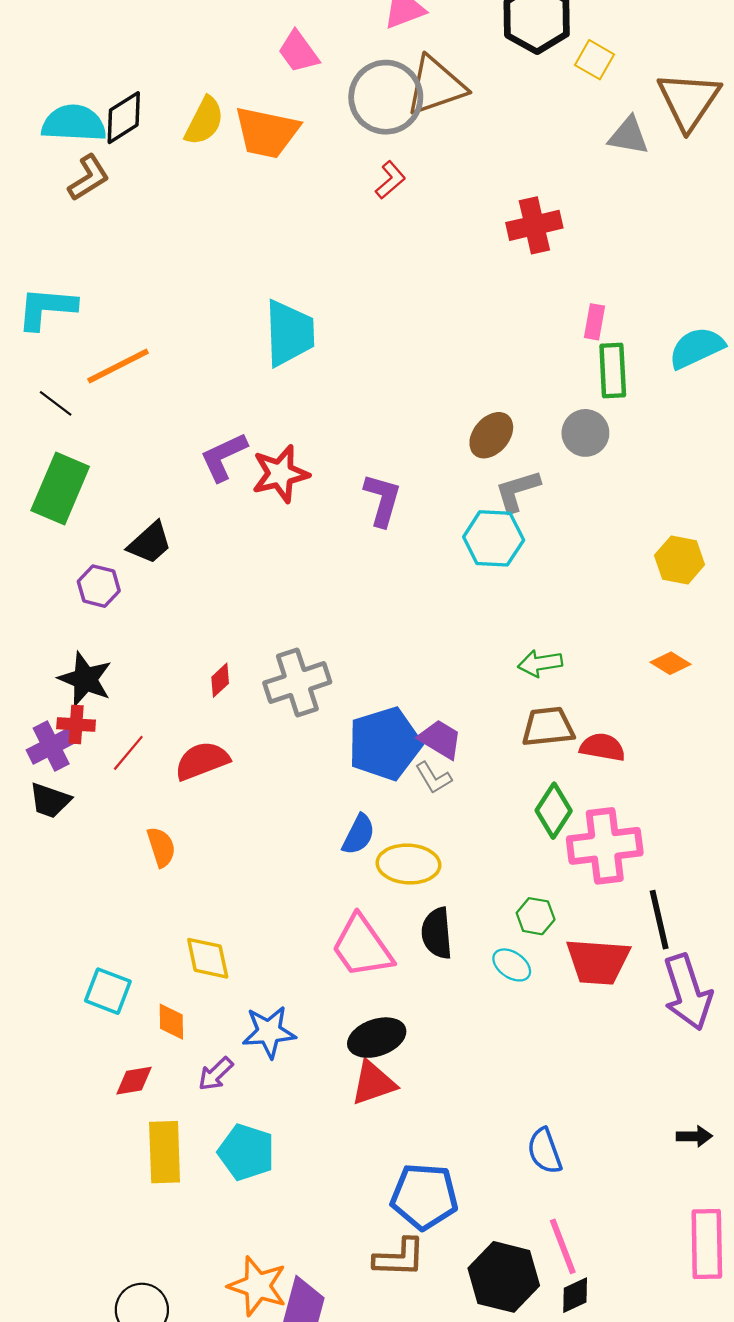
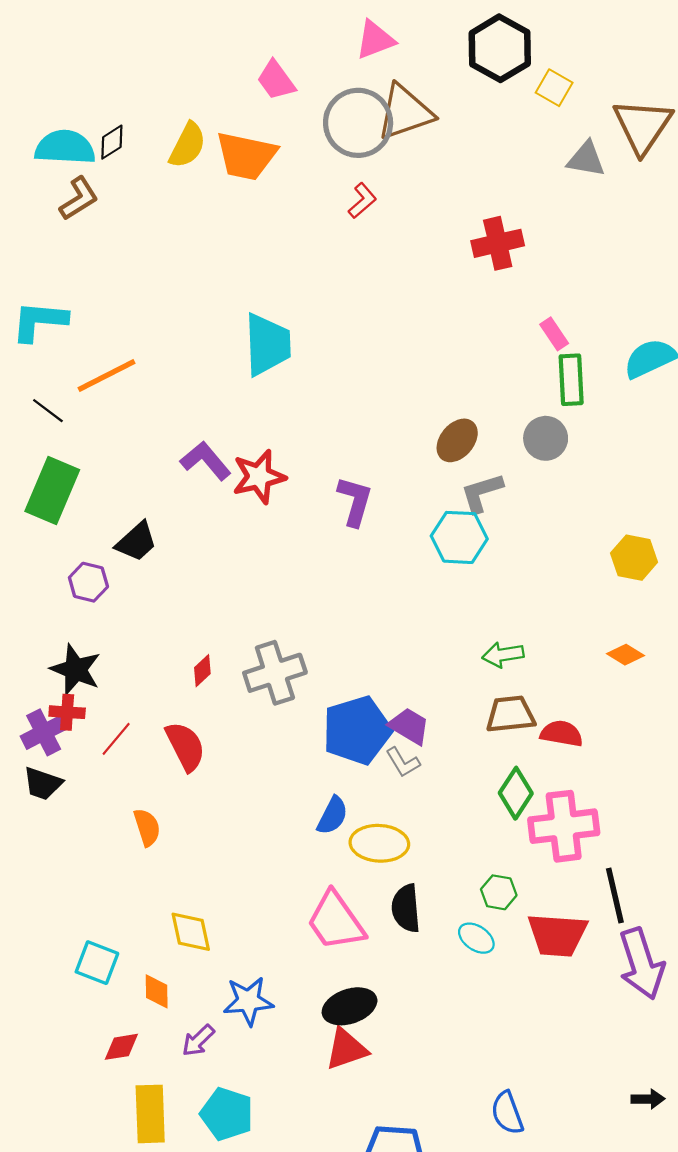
black diamond: (124, 118) -> (112, 142), size x0.7
pink rectangle: (595, 322) -> (554, 334), turned -44
purple L-shape: (224, 457) -> (206, 461), turned 75
red semicircle: (202, 761) -> (185, 746), turned 84

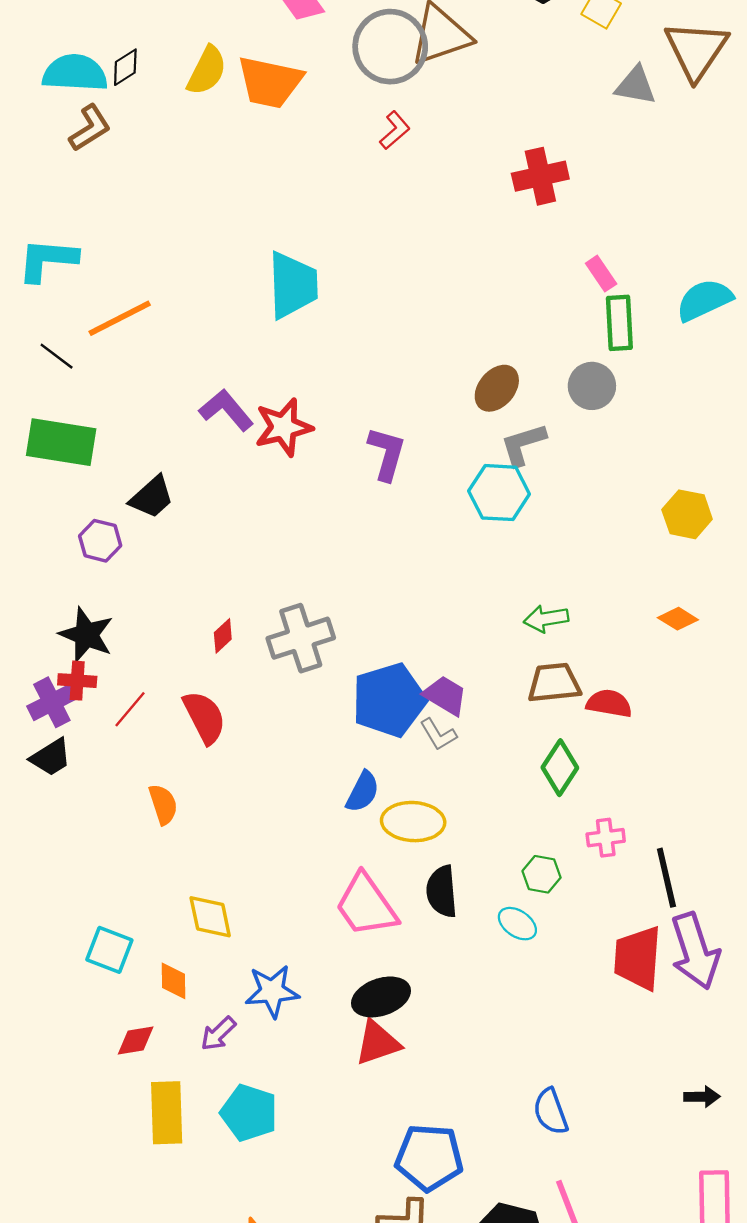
green rectangle: (52, 491) -> (61, 442), turned 76
black trapezoid: (43, 784) -> (51, 757), turned -51
pink cross: (564, 826) -> (606, 838), moved, size x0.5
red trapezoid: (557, 935) -> (638, 958), moved, turned 90

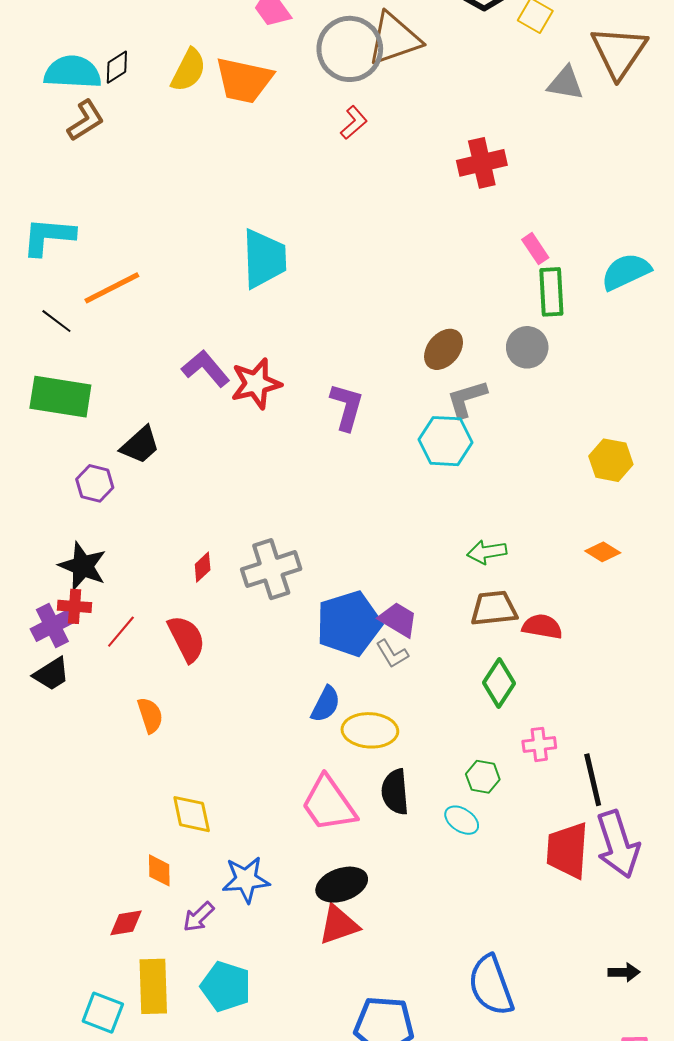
cyan square: (109, 950) -> (103, 1013), moved
blue semicircle: (551, 1112) -> (491, 985), size x1.5

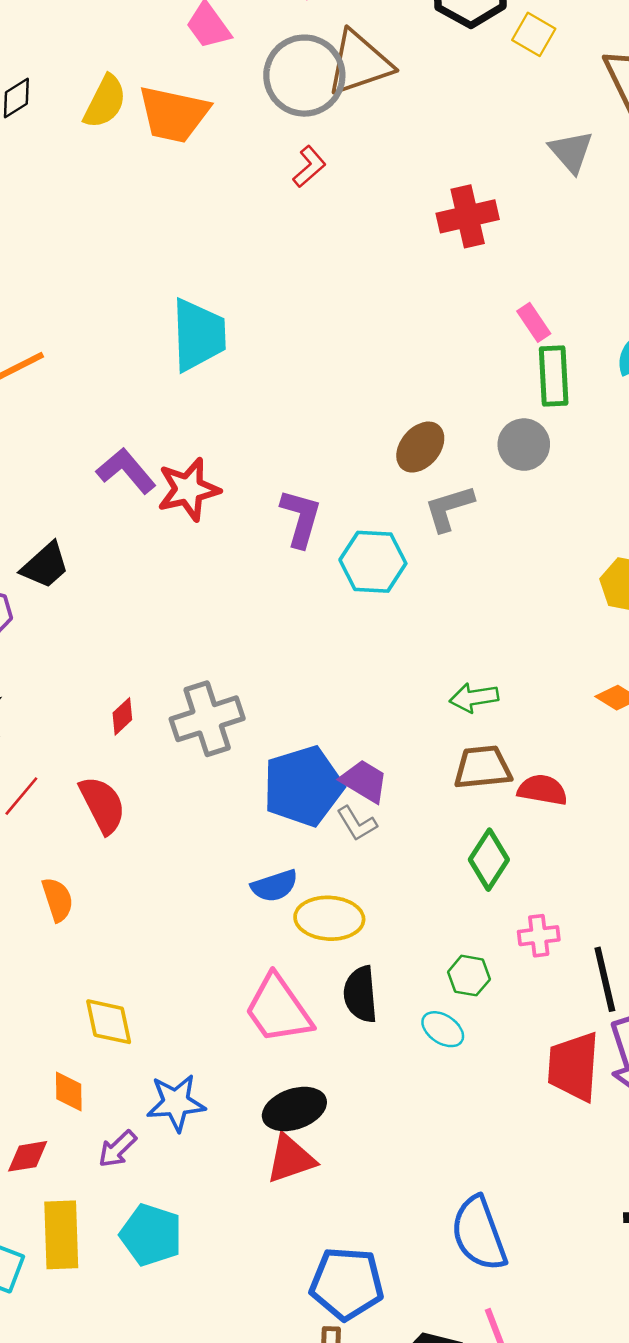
gray triangle: (565, 83) -> (571, 152), moved, turned 39
cyan hexagon: (446, 441) -> (373, 562), moved
blue semicircle: (326, 704) -> (274, 886), turned 45

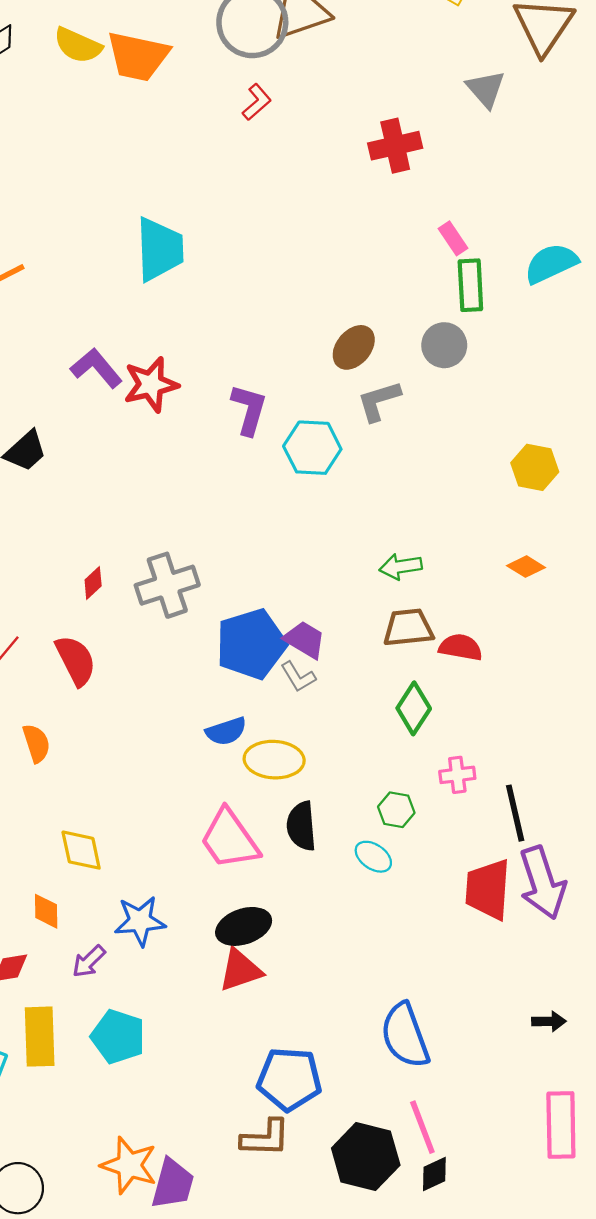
yellow semicircle: (105, 102) -> (78, 45), turned 87

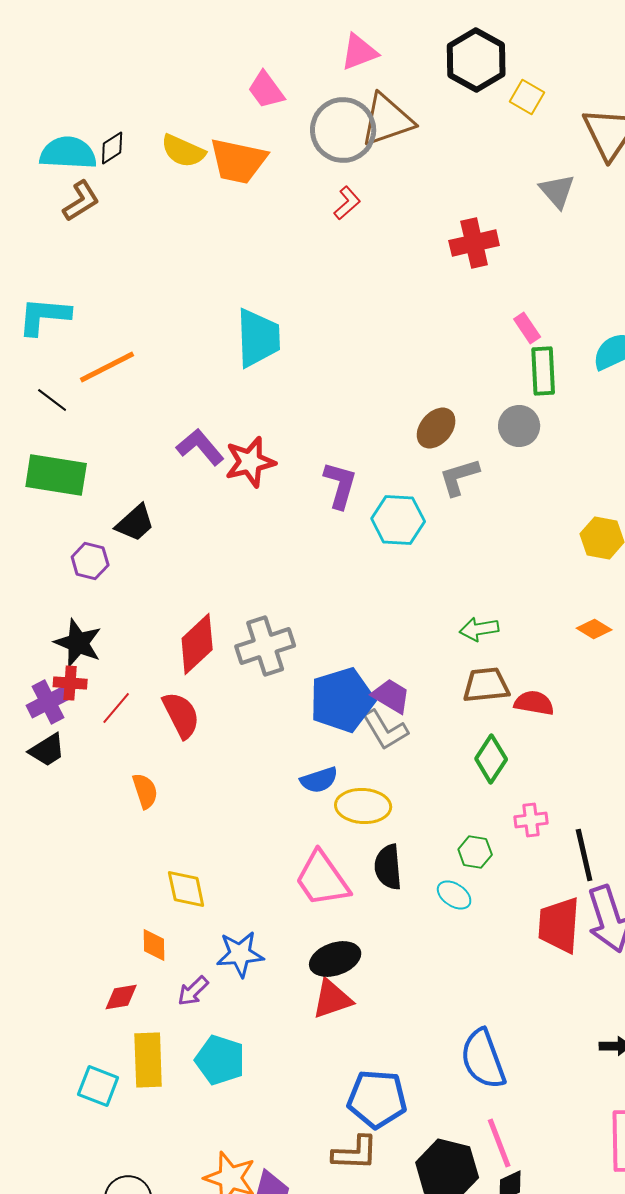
red diamond: (93, 583) -> (197, 644), size x2.0
gray L-shape: (298, 677) -> (385, 730), size x1.4

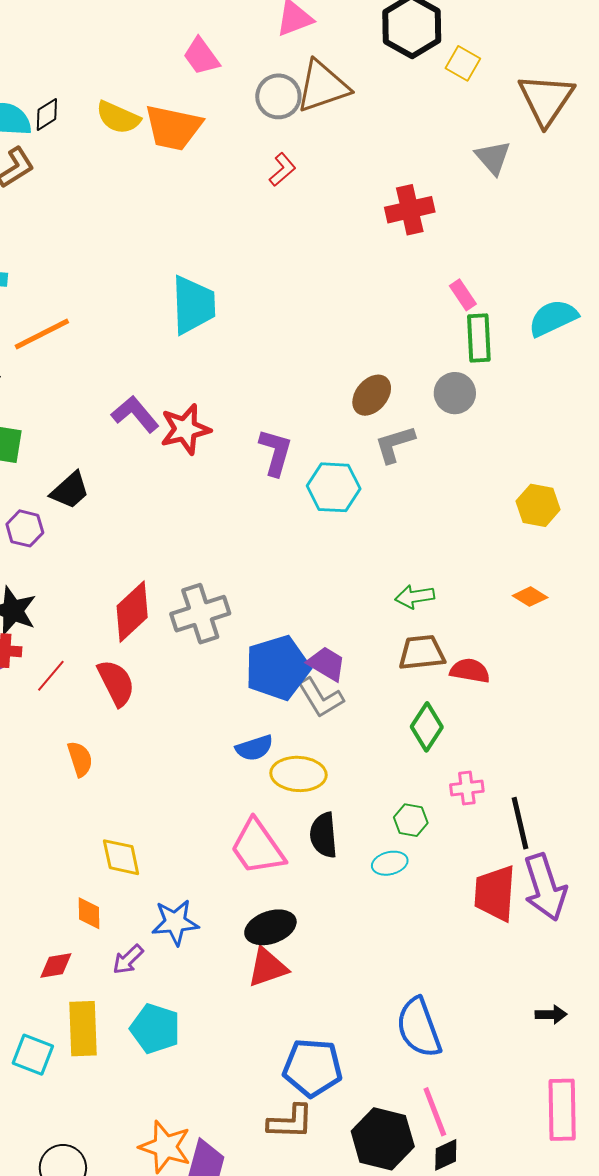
gray circle: (343, 130) -> (278, 96), size x0.7
cyan ellipse: (454, 895) -> (390, 863), turned -48

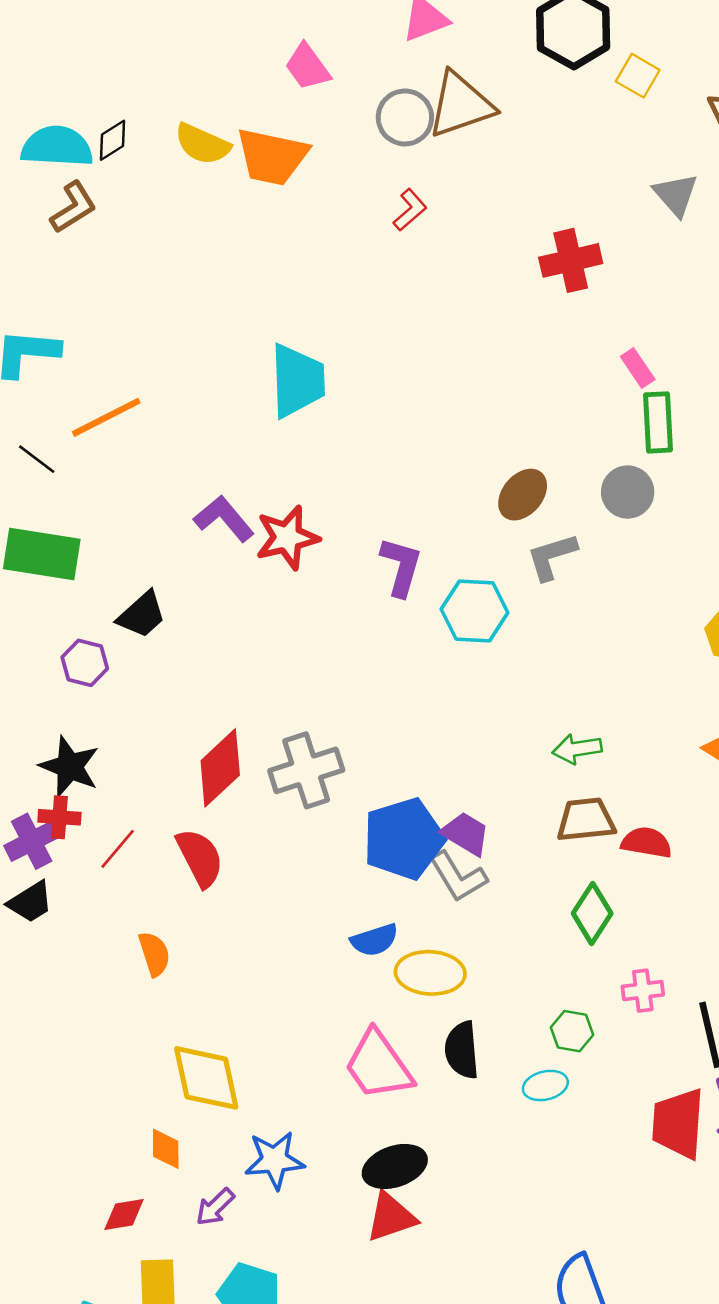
yellow diamond: (121, 857) -> (206, 1078), size x1.4

